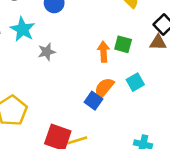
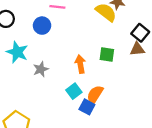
orange arrow: (104, 52) -> (80, 64), moved
cyan square: (135, 82) -> (74, 91), moved

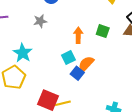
cyan star: (17, 52) -> (23, 53), moved
gray star: (41, 69) -> (40, 21), moved

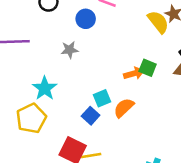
orange arrow: (78, 35) -> (134, 73), moved, turned 70
blue square: (77, 73) -> (91, 116), moved

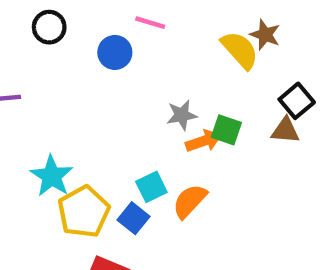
gray star: (70, 50) -> (182, 115), moved
yellow pentagon: (31, 118) -> (84, 212), moved

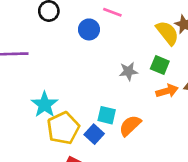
green square: (226, 130) -> (160, 65), moved
orange arrow: (204, 141) -> (167, 91), moved
cyan square: (151, 187) -> (107, 115), turned 36

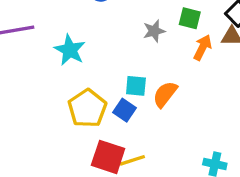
orange arrow: (167, 91) -> (203, 47), turned -40
cyan star: (45, 105) -> (70, 50), moved

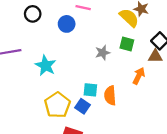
orange arrow: (203, 47) -> (139, 76), moved
orange semicircle: (165, 94) -> (110, 95), turned -42

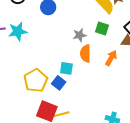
cyan star: (46, 66) -> (18, 31), moved, turned 30
orange semicircle: (110, 95) -> (85, 53), moved

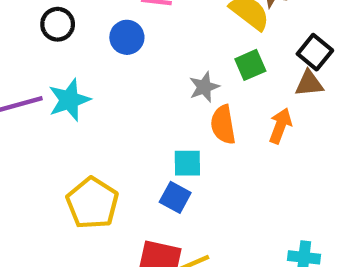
green square: (102, 28) -> (250, 65), turned -32
yellow pentagon: (36, 81) -> (92, 203), moved

